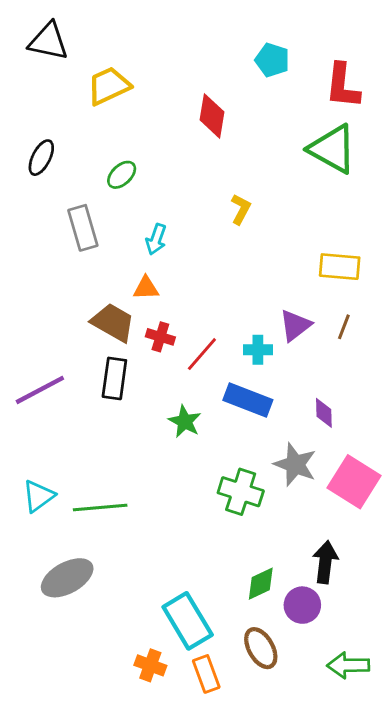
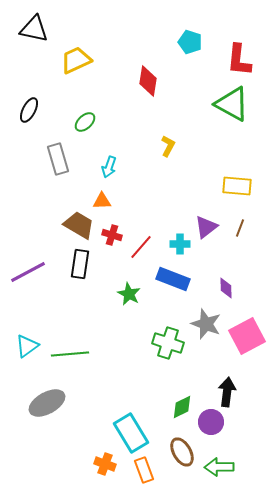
pink square: (354, 482) -> (247, 336), turned 30
green arrow: (348, 665) -> (219, 467), moved

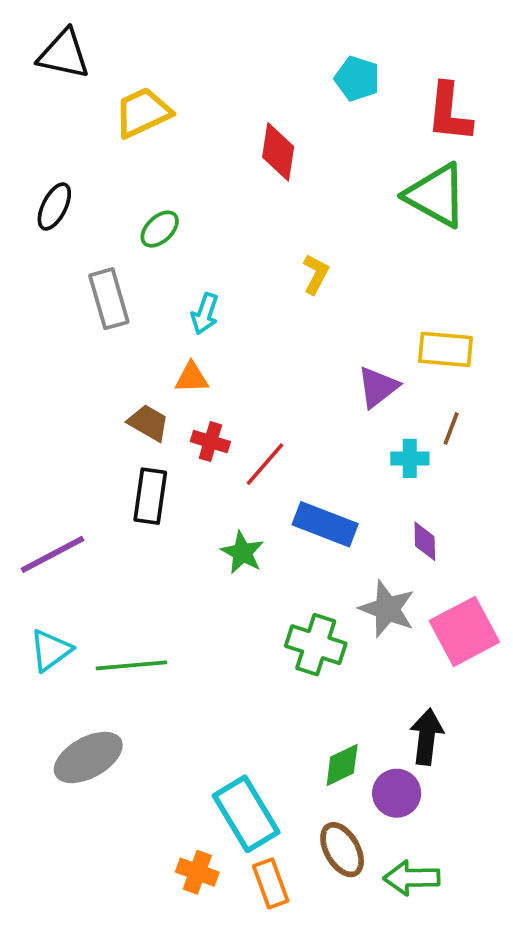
brown trapezoid: (79, 225) -> (148, 423), size x0.7
purple triangle: (206, 227) -> (378, 387), moved
cyan cross: (180, 244) -> (410, 458), moved
purple line: (28, 272) -> (52, 554), moved

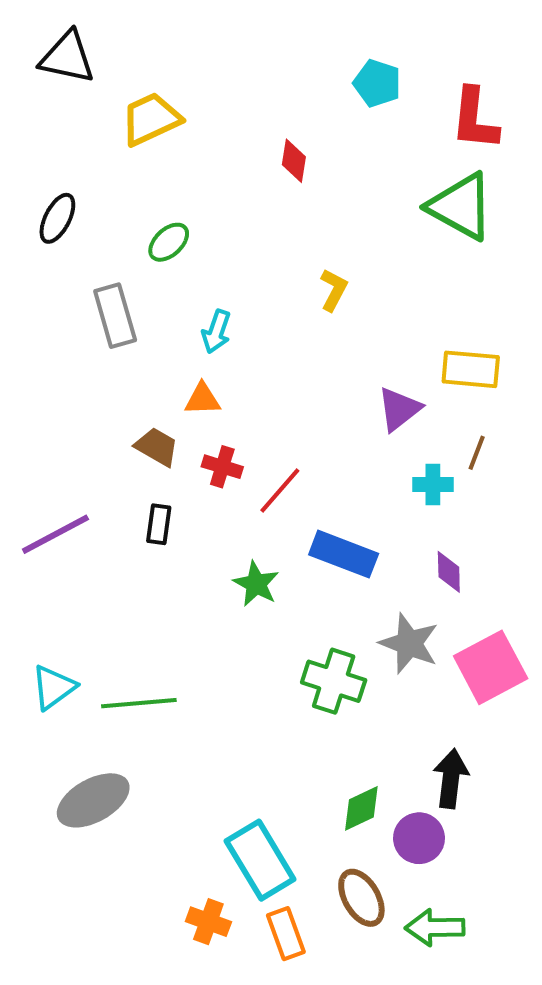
red diamond: (278, 152) -> (294, 161), size x0.7
black rectangle: (150, 496) -> (159, 524), size x0.7
purple line: (52, 554) -> (55, 534), moved

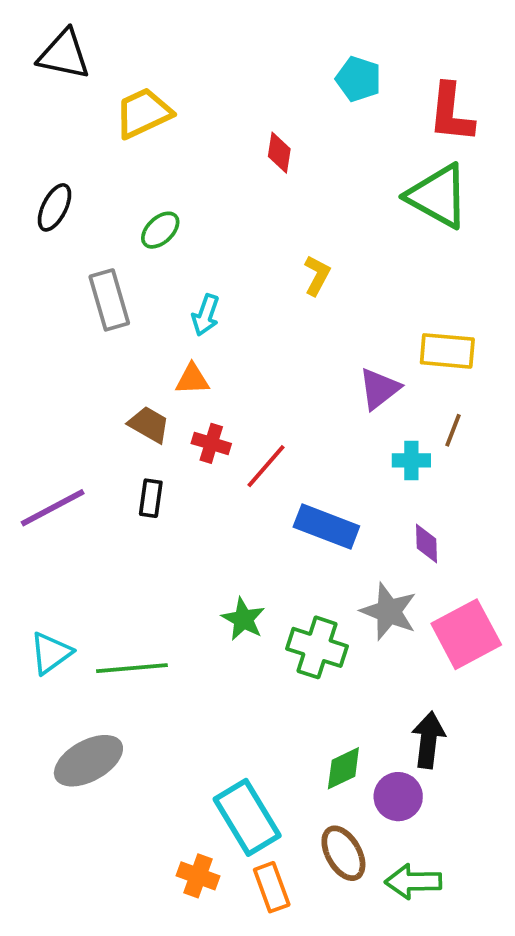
green star: (256, 584) -> (243, 619), moved

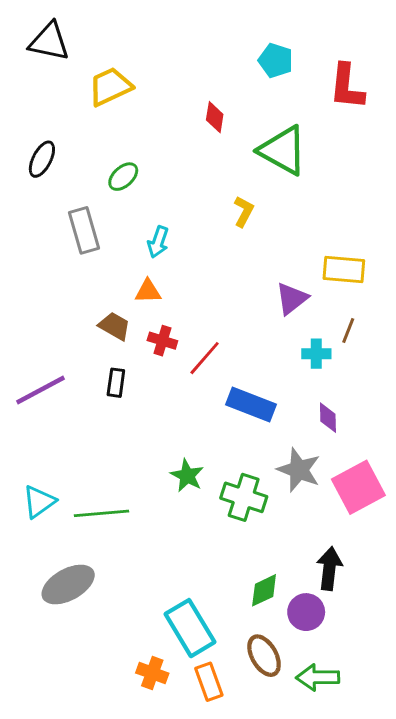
green triangle: (438, 196) -> (283, 150), moved

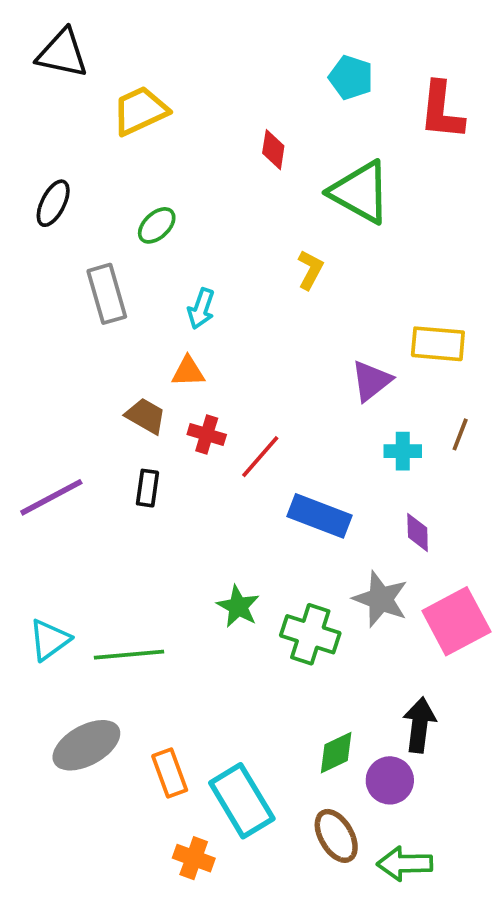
brown line: (348, 330) -> (460, 434), moved
orange rectangle: (209, 682) -> (170, 773), moved

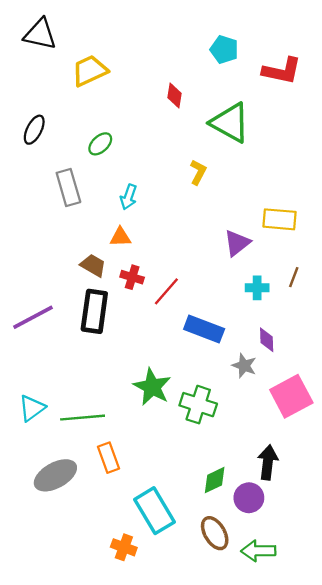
red L-shape: (442, 111) -> (282, 71), turned -84
black rectangle: (147, 488) -> (94, 311), size x1.8
gray star: (381, 599) -> (244, 366), moved, size x0.7
green star: (238, 606) -> (152, 387), size x1.4
orange rectangle: (170, 773) -> (109, 458), moved

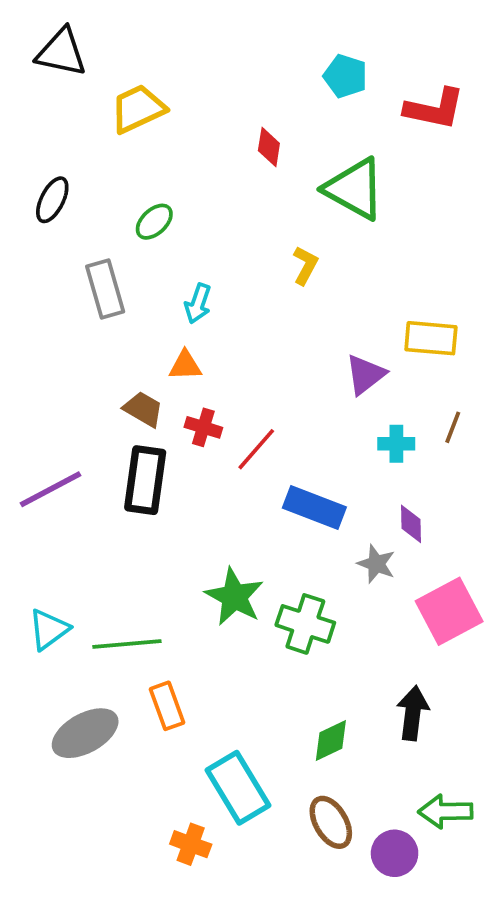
purple circle: (249, 498) -> (395, 853), moved
green arrow: (258, 551) -> (446, 811), moved

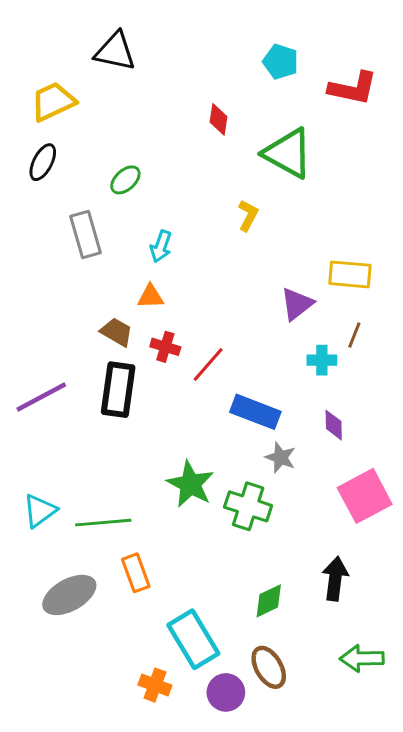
black triangle: (61, 52) -> (115, 51), moved
yellow trapezoid: (138, 109) -> (53, 102), moved
brown line: (453, 427) -> (354, 335), moved
gray star: (376, 564) -> (281, 458), moved
purple circle: (395, 853) -> (226, 692), moved

